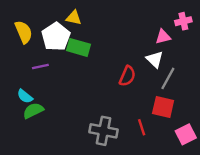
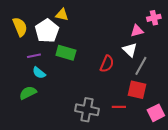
green rectangle: (78, 47) -> (66, 53), moved
cyan semicircle: (25, 96) -> (39, 73), moved
red line: (142, 127) -> (119, 107), turned -72

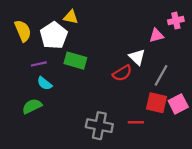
white triangle: (130, 50) -> (137, 57), moved
red semicircle: (107, 64) -> (122, 73), turned 36
pink square: (156, 113) -> (178, 104), moved

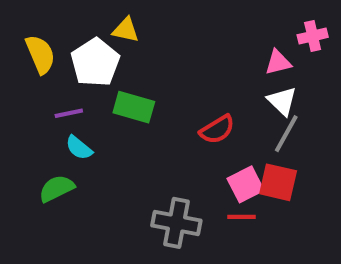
white triangle: (137, 57) -> (282, 101), moved
pink square: (178, 104) -> (246, 184), moved

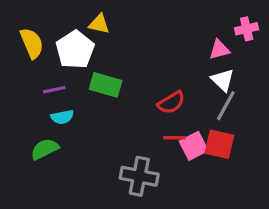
cyan semicircle: (79, 148) -> (62, 117), turned -50
red line: (241, 217) -> (174, 138), moved

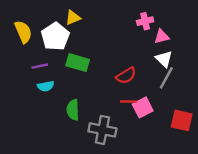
yellow triangle: (99, 24) -> (73, 18), turned -35
pink cross: (247, 29) -> (145, 21), moved
red square: (219, 144) -> (182, 120), moved
green semicircle: (45, 149) -> (73, 110), moved, turned -66

